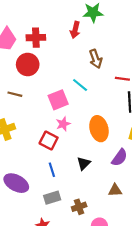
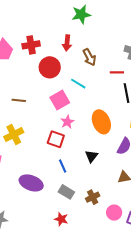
red arrow: (75, 30) -> (67, 43), moved
red circle: (28, 65) -> (50, 67), moved
gray rectangle: (52, 198) -> (66, 192), turned 56

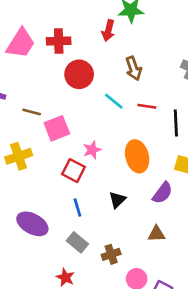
red arrow: (67, 43) -> (108, 31), moved
red line: (117, 72) -> (147, 106), moved
pink square: (60, 100) -> (57, 128), moved

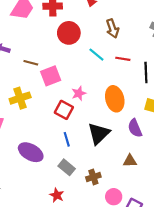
purple semicircle: (163, 193) -> (135, 128), turned 120
black triangle: (117, 200) -> (99, 133), size x1.6

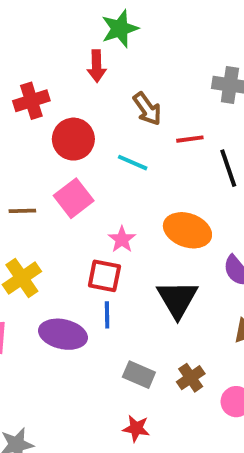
red line: (123, 59) -> (190, 139), moved
pink square: (51, 76) -> (74, 198), moved
orange ellipse: (115, 99) -> (187, 230), turned -40
blue line: (67, 139) -> (107, 315), moved, turned 32
purple ellipse: (31, 152) -> (63, 334), moved

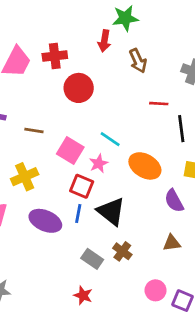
brown arrow: (147, 109) -> (138, 61), moved
cyan line: (133, 163) -> (110, 139), moved
pink square: (74, 198) -> (70, 150), moved, turned -32
black triangle: (177, 299) -> (111, 212), moved, turned -32
brown cross: (191, 378) -> (122, 251), moved, turned -30

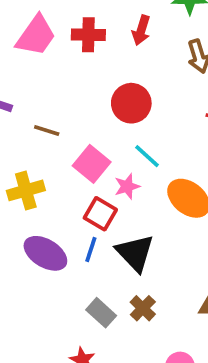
red arrow: (104, 41) -> (141, 30), moved
red circle: (79, 88) -> (131, 103), moved

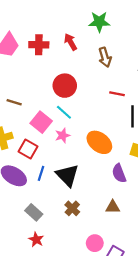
red arrow: (141, 30) -> (70, 42), turned 133
cyan line: (147, 156) -> (64, 112), moved
red square: (100, 214) -> (28, 149), moved
gray rectangle: (101, 313) -> (34, 212), moved

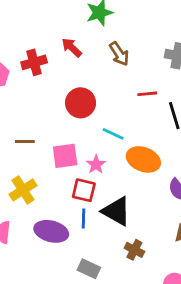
cyan line: (64, 112) -> (113, 134), moved
pink square: (41, 122) -> (65, 156), turned -30
red square: (28, 149) -> (84, 190), moved

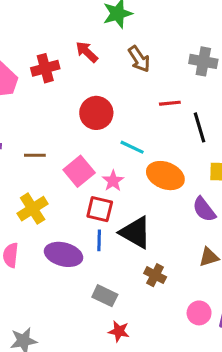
pink square: (65, 156) -> (79, 171), turned -32

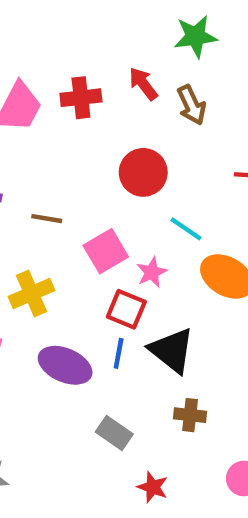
brown arrow: (139, 59) -> (191, 105), moved
brown cross: (155, 275) -> (190, 415), turned -30
red star: (119, 331) -> (153, 487), moved

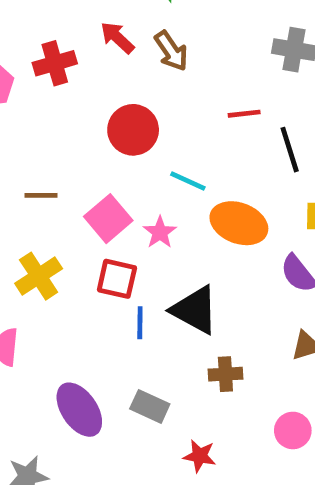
red square: (126, 309) -> (117, 279), moved
purple ellipse: (65, 365) -> (79, 410), moved, turned 42

